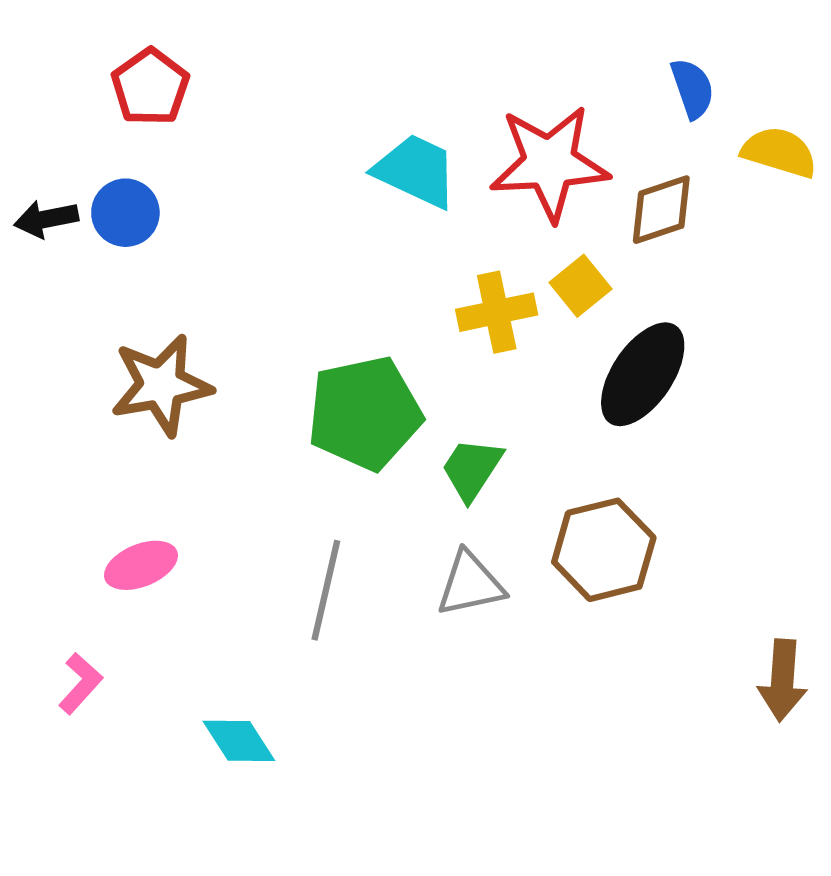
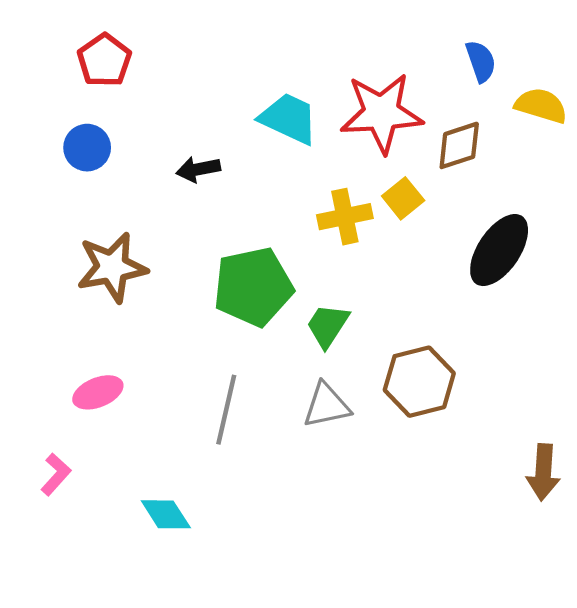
black arrow: (46, 219) -> (198, 169), moved
black ellipse: (643, 374) -> (499, 250), moved

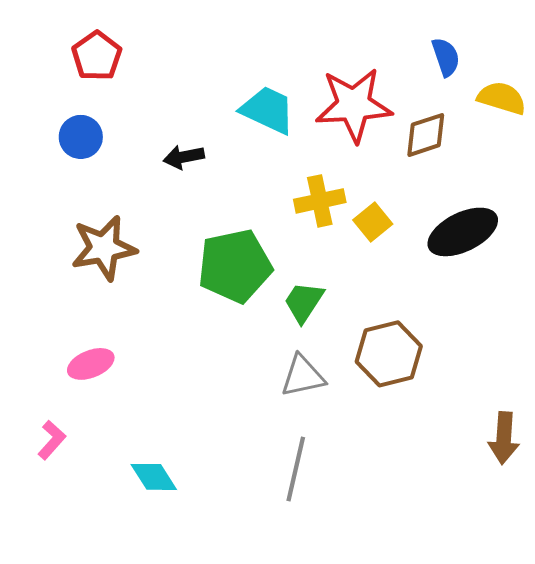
yellow square: (403, 198) -> (373, 222), moved
black ellipse: (499, 250) -> (463, 232), turned 30
gray line: (226, 410) -> (296, 469), moved

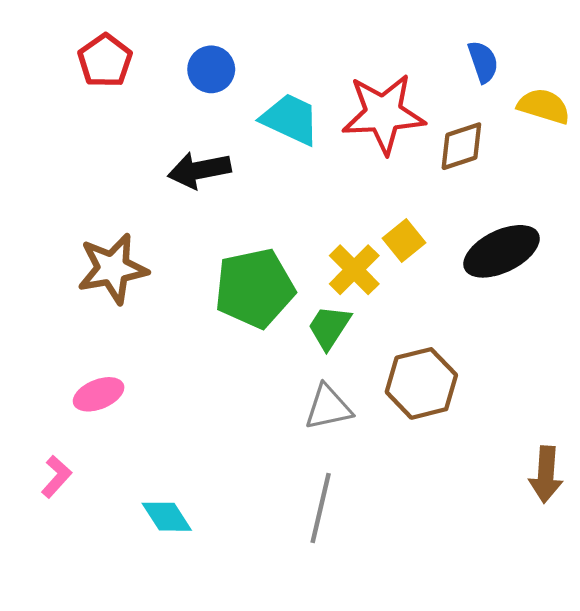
blue circle: (81, 137) -> (211, 69), moved
black arrow: (184, 157) -> (199, 170), size x1.4
yellow cross: (320, 201) -> (354, 270), moved, turned -33

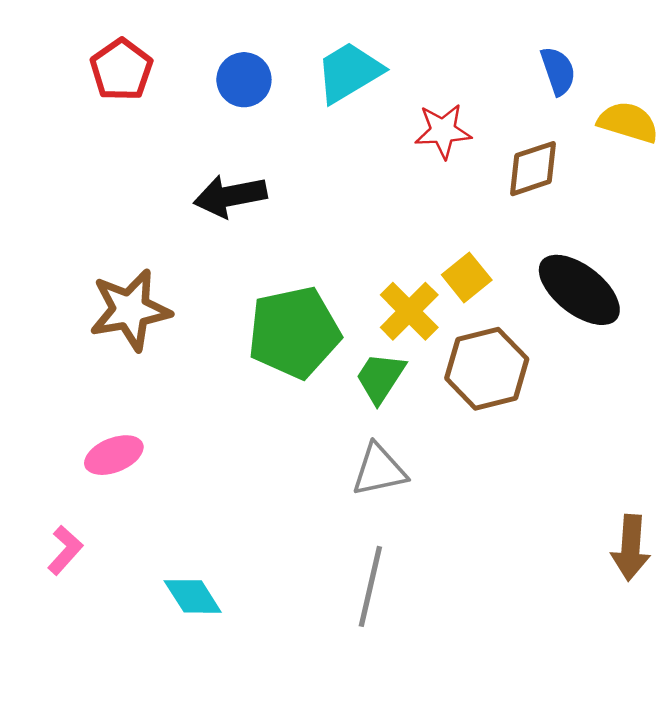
red star: (383, 114) -> (443, 131), size x0.6
cyan trapezoid: (290, 119) -> (349, 72), moved, turned -56
black ellipse: (502, 251) -> (579, 290), turned 64
brown hexagon: (421, 383) -> (487, 369), moved

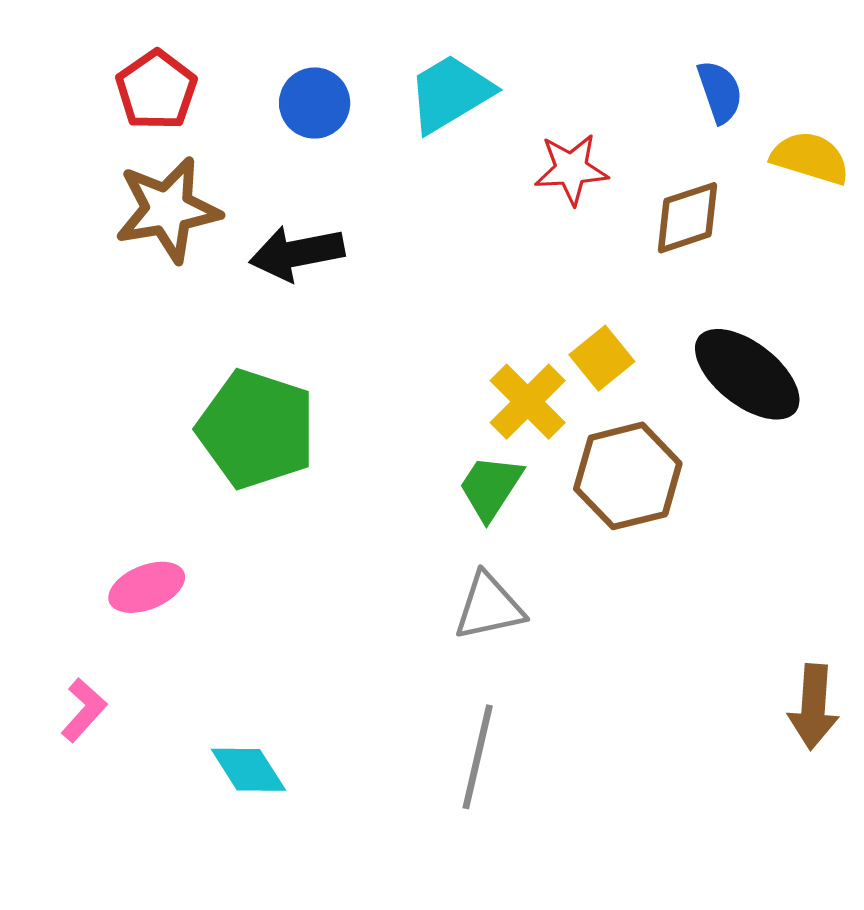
brown star: (130, 310) -> (168, 210), moved
green pentagon: (294, 332) -> (256, 429), moved, turned 30

